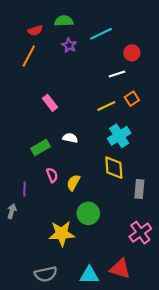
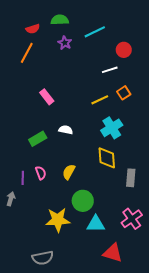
pink semicircle: (52, 175) -> (41, 173), moved
cyan triangle: (89, 275) -> (96, 224), moved

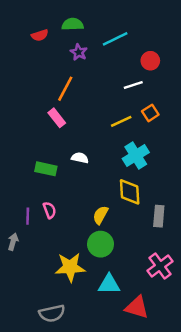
orange line: (27, 53) -> (65, 89), moved
green rectangle: (38, 139) -> (46, 169), turned 42
yellow semicircle: (69, 172) -> (101, 215), moved
cyan triangle: (96, 224) -> (109, 284), moved

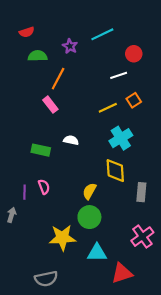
green semicircle: (73, 24) -> (37, 56), moved
red semicircle: (40, 35) -> (27, 32), moved
red triangle: (137, 307) -> (122, 273), turned -35

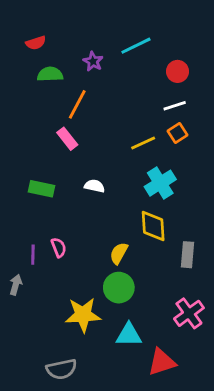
white line: (119, 75) -> (175, 106), moved
green rectangle: (41, 150) -> (41, 189), moved

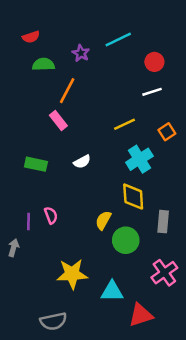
orange square: (177, 133) -> (167, 132), moved
white semicircle: (94, 186) -> (82, 162), turned 140
green circle: (119, 288) -> (126, 240), moved

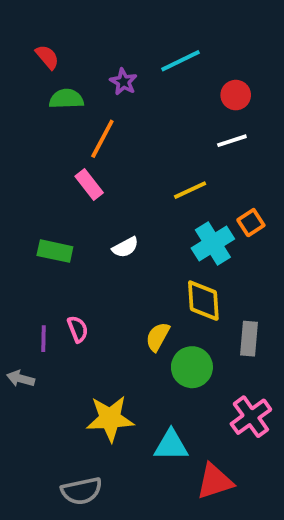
red semicircle: (31, 37) -> (47, 57), turned -112
orange square: (167, 132) -> (251, 223), moved
gray arrow: (13, 248) -> (21, 379), turned -91

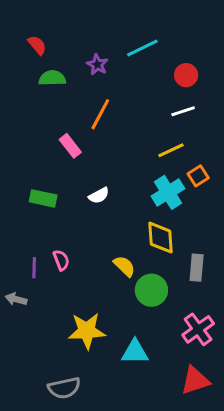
orange line: (102, 139) -> (100, 114), moved
yellow line: (190, 190) -> (171, 150), moved
yellow semicircle: (158, 337) -> (124, 266), turned 105
red triangle: (215, 481) -> (195, 380), moved

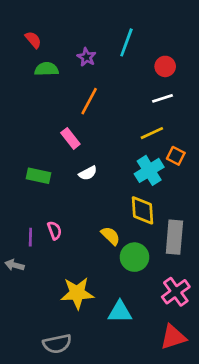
cyan line: (142, 48) -> (126, 42), turned -44
pink rectangle: (70, 146) -> (70, 138), moved
orange square: (198, 176) -> (176, 156), turned -30
gray rectangle: (197, 268) -> (174, 237), size x1.4

